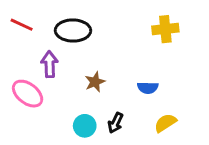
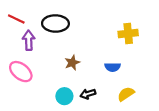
yellow cross: (165, 29) -> (128, 34), moved
purple arrow: (50, 64) -> (29, 40), moved
black arrow: (115, 123) -> (88, 94), turned 48

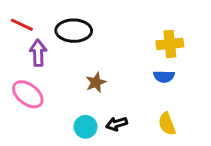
blue semicircle: (112, 67) -> (164, 76), moved
yellow semicircle: (126, 94) -> (167, 124), turned -78

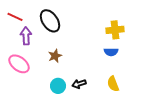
black ellipse: (74, 31) -> (50, 21), turned 55
brown star: (96, 82) -> (55, 56), moved

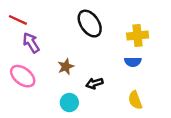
black ellipse: (50, 21) -> (90, 24), moved
purple arrow: (26, 36) -> (31, 43), turned -30
black arrow: (79, 84) -> (94, 83), moved

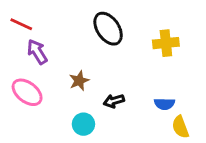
blue semicircle: (133, 62) -> (164, 104), moved
yellow semicircle: (135, 100) -> (180, 127), moved

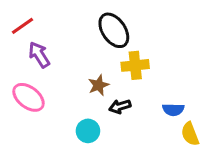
red line: (21, 24) -> (22, 26), turned -60
yellow cross: (166, 43) -> (135, 65), moved
brown star: (79, 81) -> (99, 85), moved

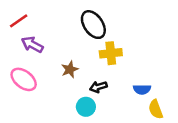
purple arrow: (39, 55) -> (32, 45), turned -30
brown star: (99, 85) -> (70, 69), moved
cyan circle: (88, 131) -> (86, 107), moved

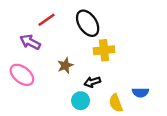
red line: (19, 21) -> (47, 20), moved
blue semicircle: (142, 89) -> (140, 92), moved
yellow semicircle: (156, 109) -> (116, 103), moved

